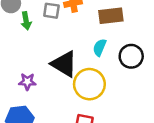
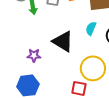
yellow circle: (89, 84) -> (93, 68), moved

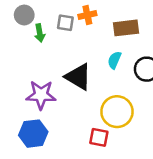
purple star: (34, 55) -> (41, 95), size x1.6

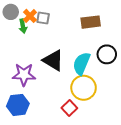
orange cross: (87, 15) -> (30, 16), moved, turned -32
cyan semicircle: (114, 60) -> (82, 63), moved, size x1.6
red square: (99, 137) -> (69, 108), turned 35

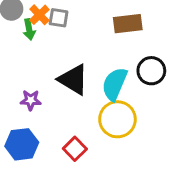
purple star: (24, 75) -> (31, 100), size x0.6
red square: (69, 108) -> (75, 149), moved

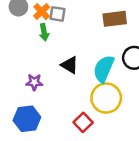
green arrow: (29, 29) -> (44, 32), moved
black triangle: (73, 80) -> (70, 65), size x0.7
red square: (75, 149) -> (83, 122), moved

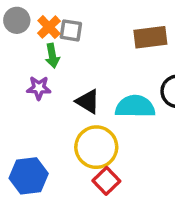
cyan semicircle: (104, 69) -> (135, 107), turned 68
purple star: (34, 82) -> (39, 88), moved
yellow circle: (106, 98) -> (96, 147), moved

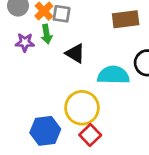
purple star: (39, 88) -> (25, 42), moved
black triangle: (88, 101) -> (75, 53), moved
blue hexagon: (29, 176) -> (45, 131), moved

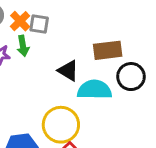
brown rectangle: (126, 19) -> (108, 50), moved
black triangle: (75, 53) -> (68, 71), moved

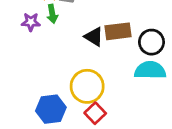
brown rectangle: (108, 50) -> (118, 31), moved
cyan semicircle: (94, 90) -> (150, 70), moved

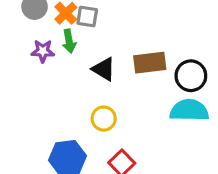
black triangle: (94, 37) -> (104, 69), moved
yellow circle: (87, 86) -> (104, 119), moved, size x0.6

